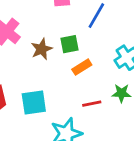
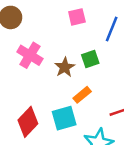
orange rectangle: (82, 67) -> (82, 95), moved

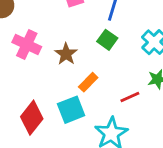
green square: (90, 59) -> (107, 40), moved, turned -30

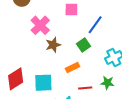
pink cross: (27, 45) -> (40, 25), moved
orange rectangle: (88, 82) -> (72, 67), moved

